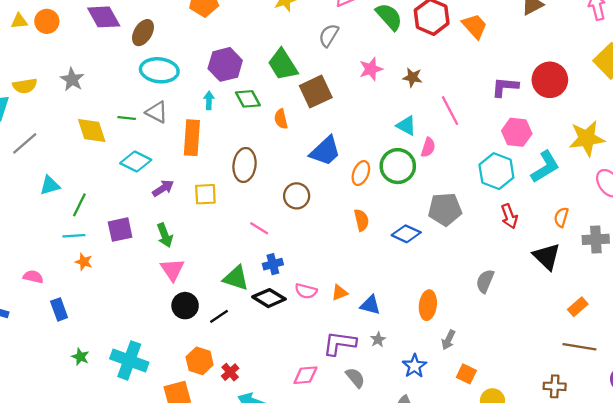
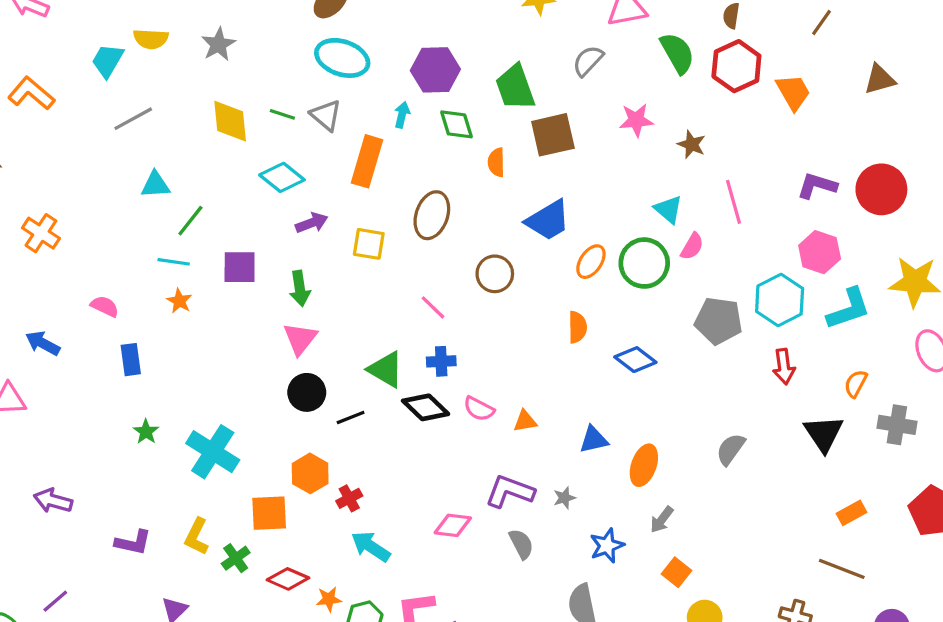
gray pentagon: (445, 209) -> (719, 321), moved
blue triangle: (370, 305) -> (594, 440), moved, turned -40

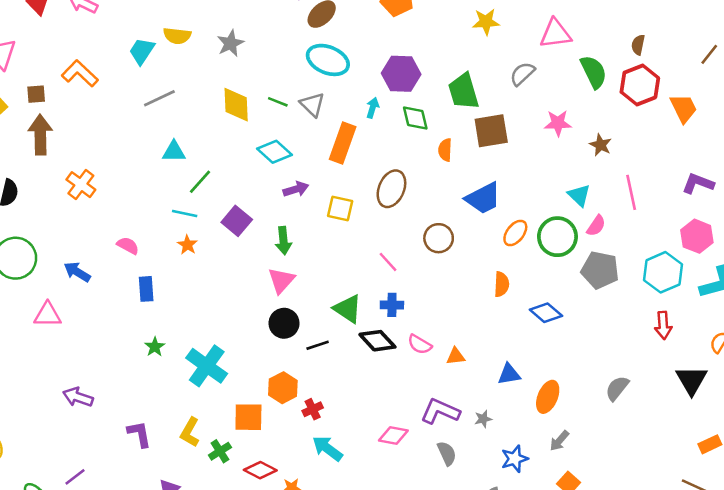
purple square: (240, 267) -> (237, 221), turned 36
gray pentagon: (719, 321) -> (600, 270), moved
purple L-shape: (133, 543) -> (139, 434), turned -116

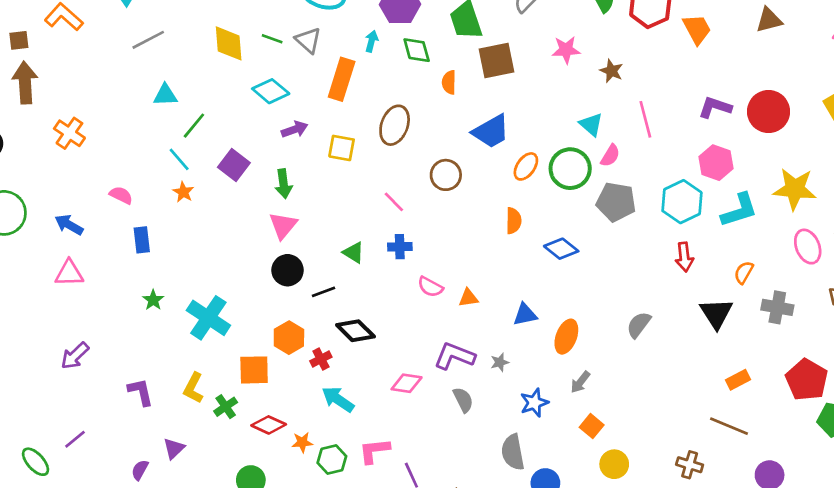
cyan line: (185, 213) -> (179, 159), turned 40
green triangle: (348, 309) -> (354, 253), size x0.7
pink triangle: (48, 315) -> (69, 273), moved
black diamond: (377, 341) -> (355, 331), moved
purple arrow: (78, 397) -> (75, 356), turned -60

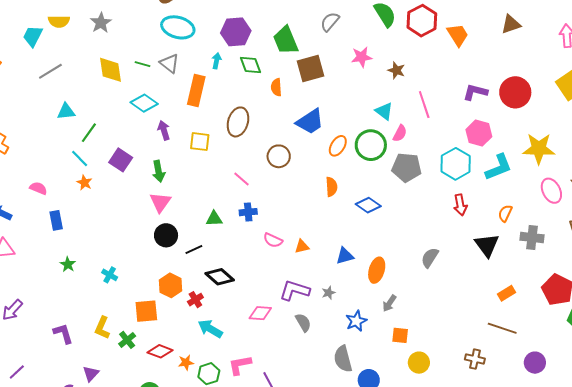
purple arrow: (295, 129) -> (164, 130), turned -84
green triangle: (354, 253) -> (214, 219), turned -30
cyan cross: (208, 318) -> (110, 275), size x0.5
orange square: (592, 426) -> (400, 335), turned -30

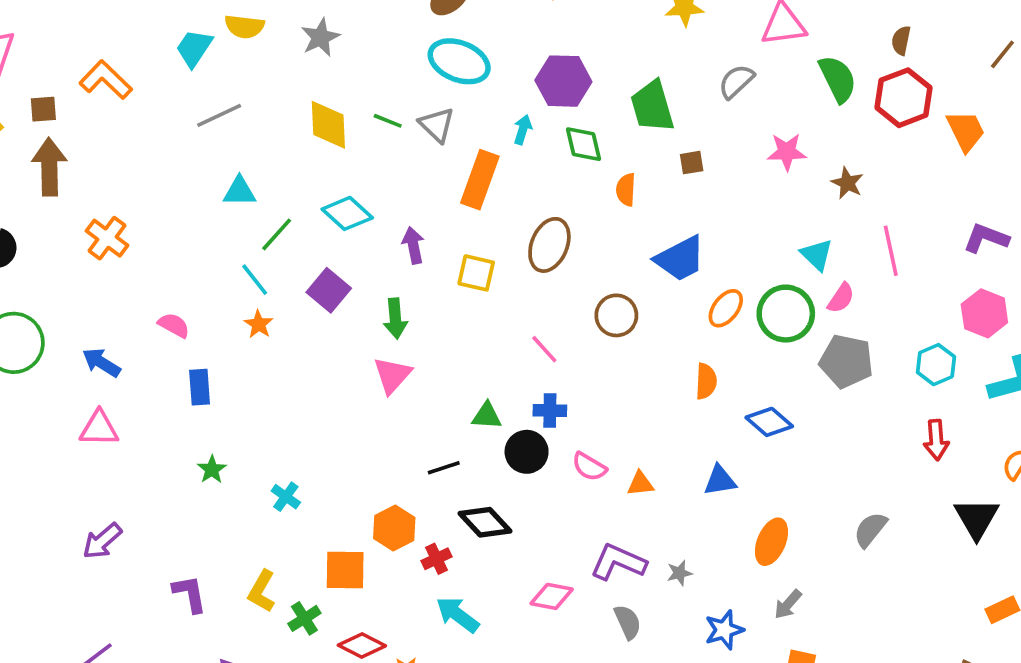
brown square: (310, 69) -> (692, 163), size x0.5
cyan diamond: (144, 103) -> (347, 213), moved
cyan hexagon: (456, 164) -> (936, 365), size x0.7
black circle: (166, 235) -> (527, 452), moved
blue triangle: (345, 256) -> (720, 480), moved

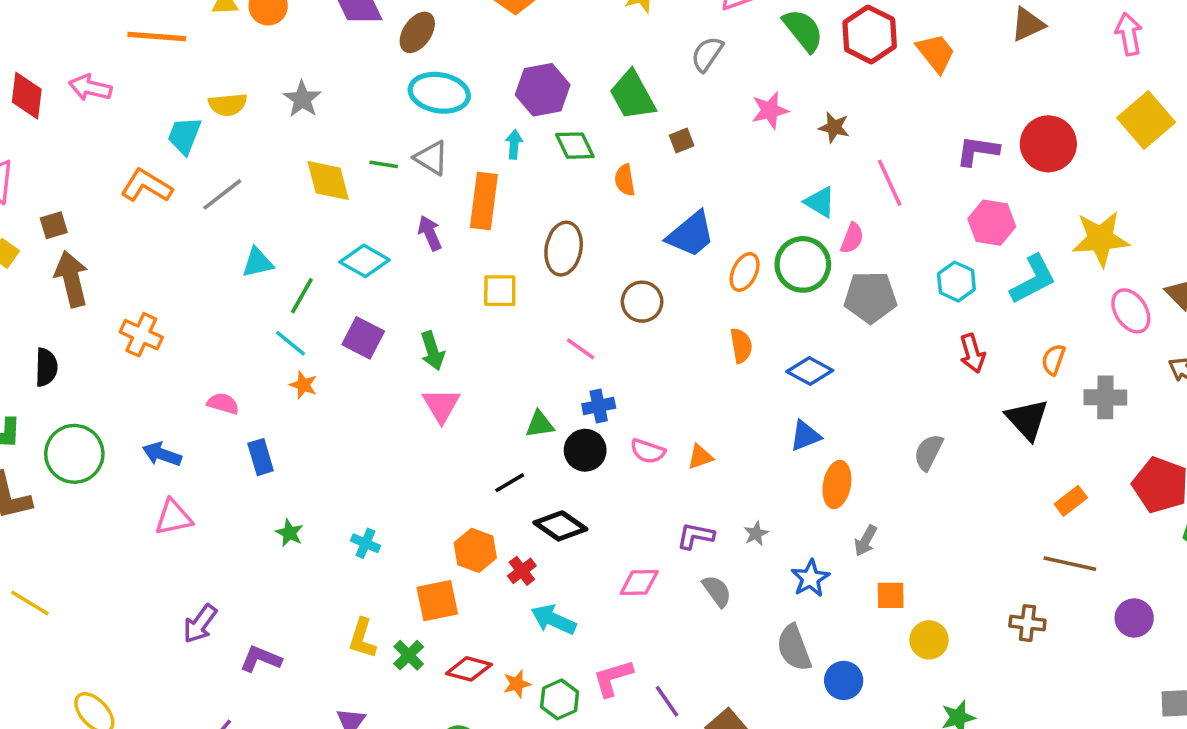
orange L-shape: (106, 80) -> (146, 186), moved
purple arrow: (413, 245) -> (430, 233), moved
blue triangle: (720, 480) -> (805, 436), moved
purple L-shape: (618, 562) -> (695, 536), size x0.7
purple L-shape: (190, 594) -> (261, 659), moved, turned -45

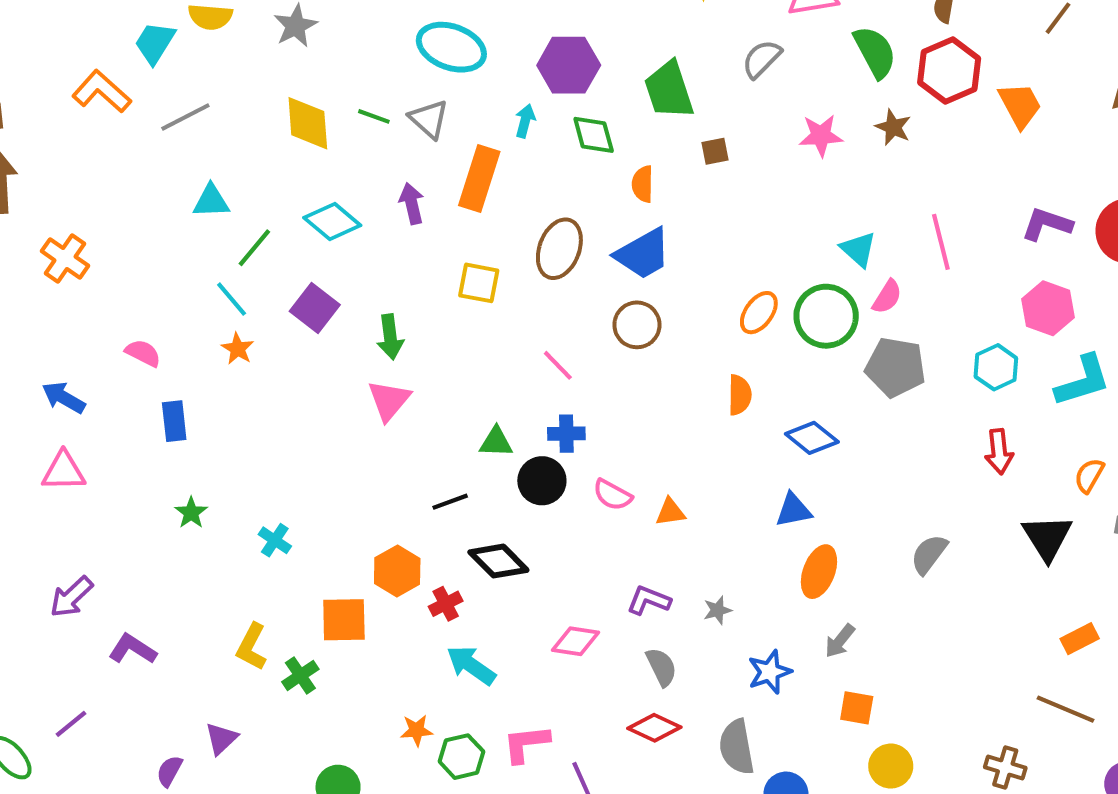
brown star: (834, 127) -> (893, 127), moved
blue trapezoid: (691, 234) -> (643, 254), moved
red diamond: (469, 669) -> (654, 728), moved

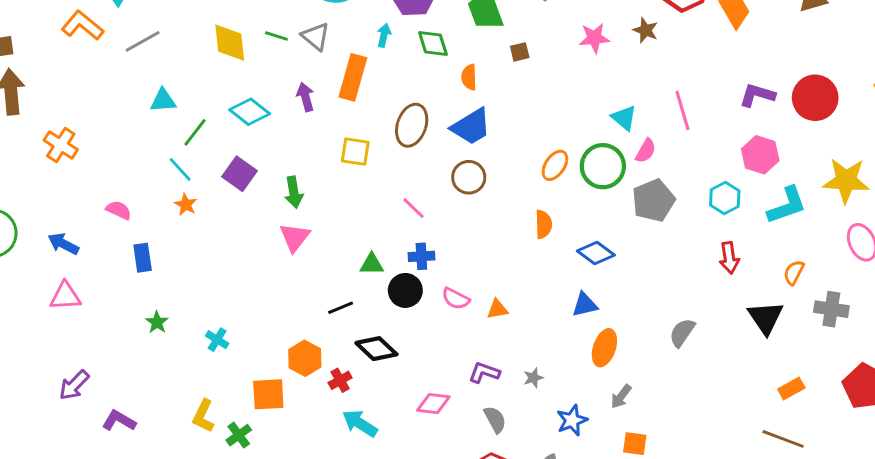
gray pentagon: (896, 367) -> (653, 200), turned -30

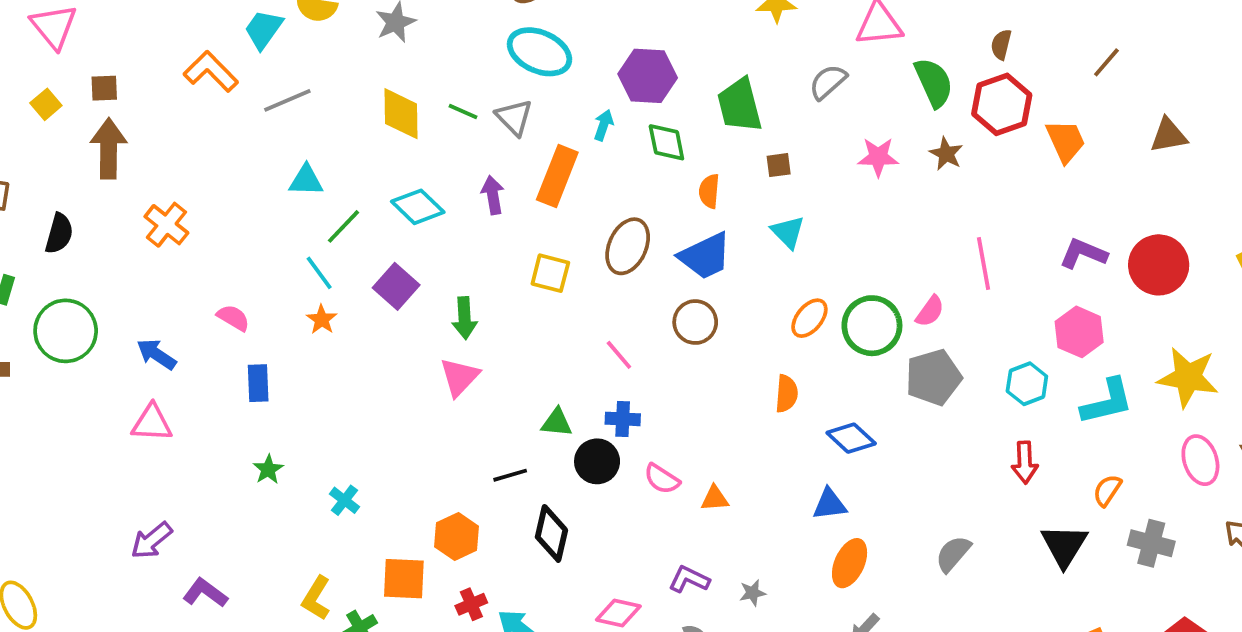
cyan triangle: (624, 118) -> (788, 232), moved
black diamond: (376, 349) -> (551, 533), turned 54
red cross: (340, 380) -> (471, 604), moved

